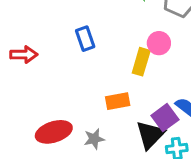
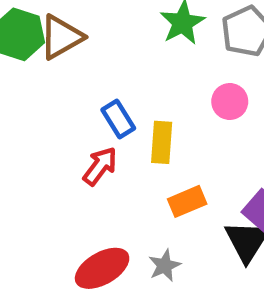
red arrow: (24, 55) -> (100, 166), moved, turned -40
yellow rectangle: (141, 62) -> (162, 142), moved

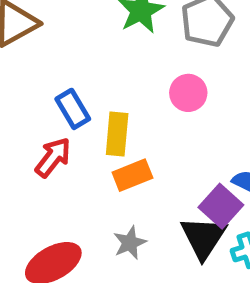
orange rectangle: (187, 201) -> (132, 175), moved
gray star: (165, 266) -> (130, 243), moved

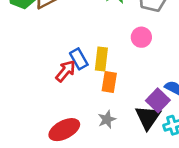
blue rectangle: (73, 109) -> (79, 59), moved
orange rectangle: (132, 175) -> (109, 82), turned -60

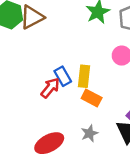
orange rectangle: (109, 82) -> (92, 98), turned -72

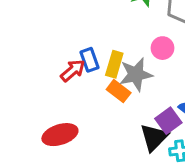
gray star: (89, 133) -> (136, 74), moved, size x1.6

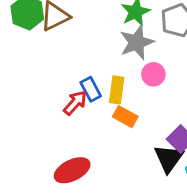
pink circle: (162, 48) -> (153, 74), moved
gray star: (136, 74) -> (137, 42), moved

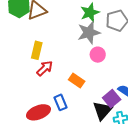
blue rectangle: (91, 89) -> (61, 102), moved
yellow rectangle: (117, 90) -> (37, 50), moved

